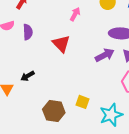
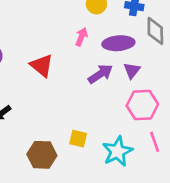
pink arrow: (75, 14) -> (81, 37), moved

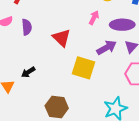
yellow square: (78, 139) -> (83, 68), moved, size x1.6

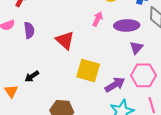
purple arrow: (107, 48) -> (115, 85), moved

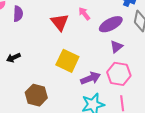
pink arrow: (98, 19) -> (84, 14), turned -72
purple ellipse: (127, 25) -> (111, 24), turned -35
red triangle: (65, 40) -> (60, 22), moved

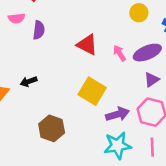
pink arrow: (84, 14) -> (120, 53), moved
red triangle: (60, 22) -> (87, 45), turned -30

